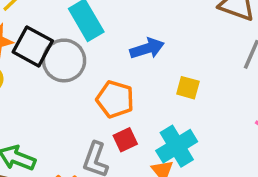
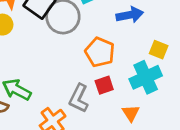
cyan cross: (177, 146) -> (146, 77), moved

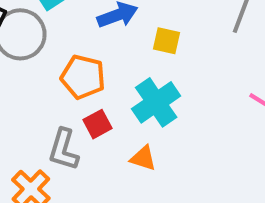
yellow square: (159, 50) -> (166, 41), moved
orange triangle: (131, 113) -> (143, 158), turned -30

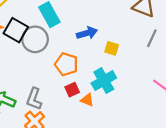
gray L-shape: (64, 150) -> (34, 99), moved
orange triangle: (143, 158) -> (87, 100), moved

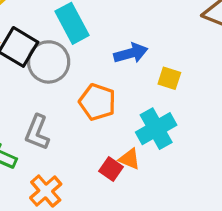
red square: (72, 90) -> (111, 169), moved, turned -32
gray L-shape: (34, 99) -> (37, 132), moved

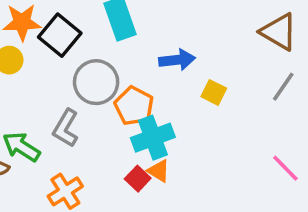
gray circle: (49, 62) -> (96, 82), moved
cyan cross: (156, 129) -> (153, 138), moved

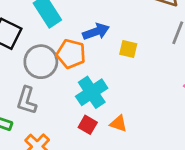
orange pentagon: (134, 106) -> (71, 54), moved
orange triangle: (159, 171) -> (118, 124), moved

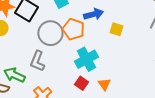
orange triangle: (118, 124) -> (104, 84), turned 32

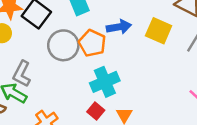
yellow square: (116, 29) -> (159, 31), moved, size x1.5
gray L-shape: (37, 61) -> (22, 74), moved

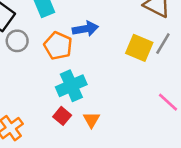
yellow square: (159, 31) -> (139, 48), moved
gray circle: (63, 45) -> (17, 41), moved, size x0.7

